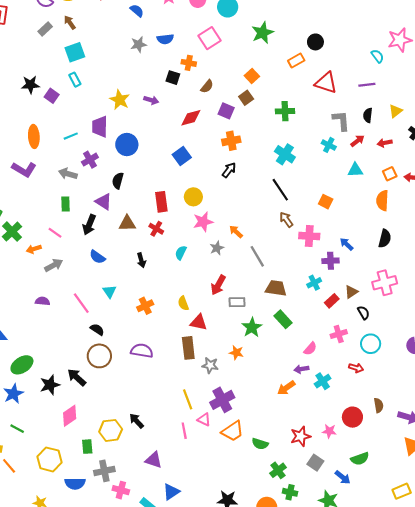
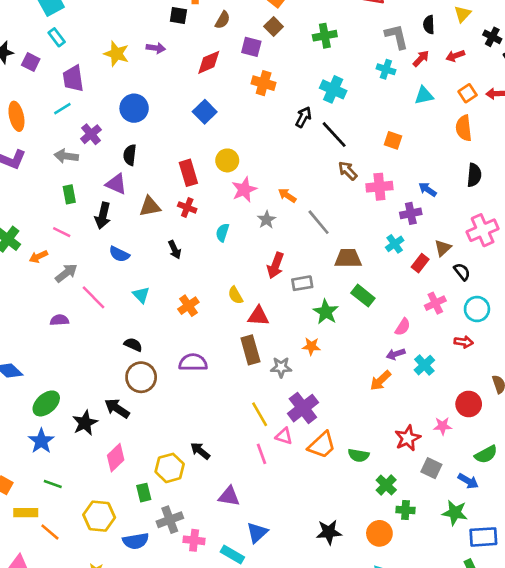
purple trapezoid: (100, 127) -> (73, 79), moved
orange cross: (231, 141) -> (264, 83), turned 36
black arrow: (229, 170) -> (303, 117), moved
pink line: (81, 303) -> (93, 297), moved

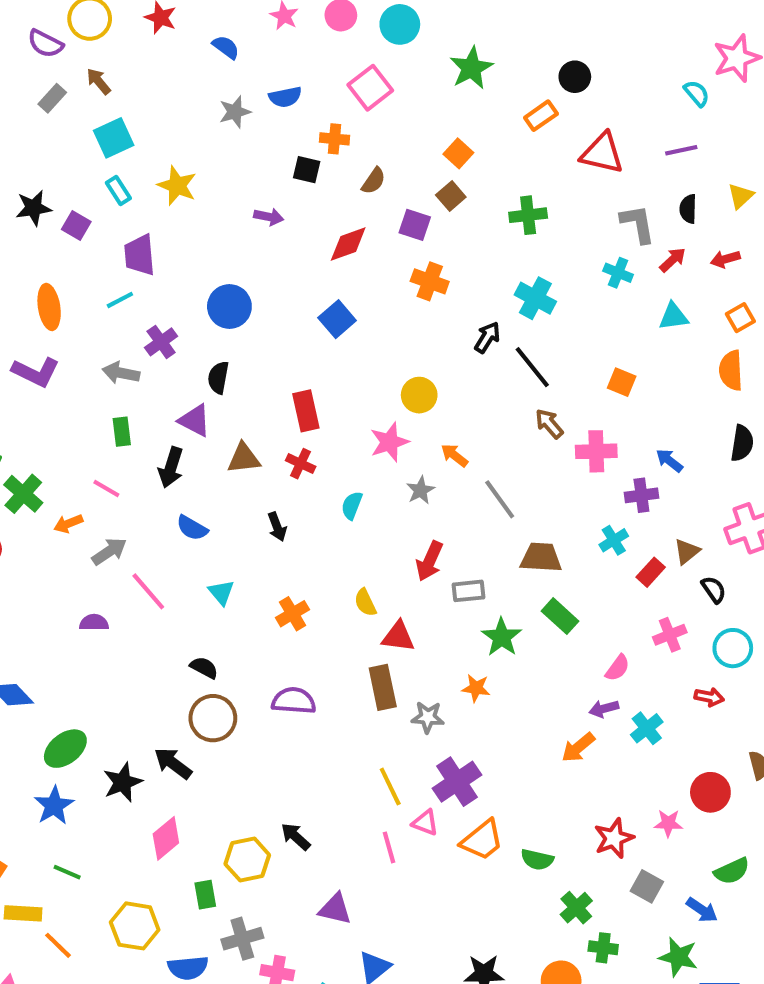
yellow star: (116, 54) -> (177, 186), moved
yellow circle: (227, 160) -> (419, 395), moved

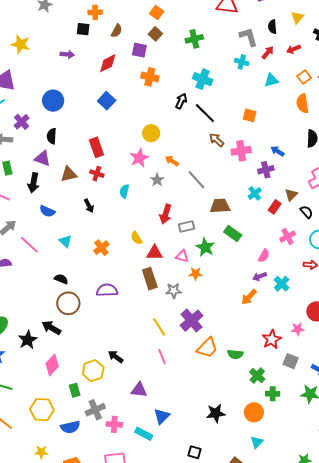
pink triangle: (425, 823) -> (182, 256), moved

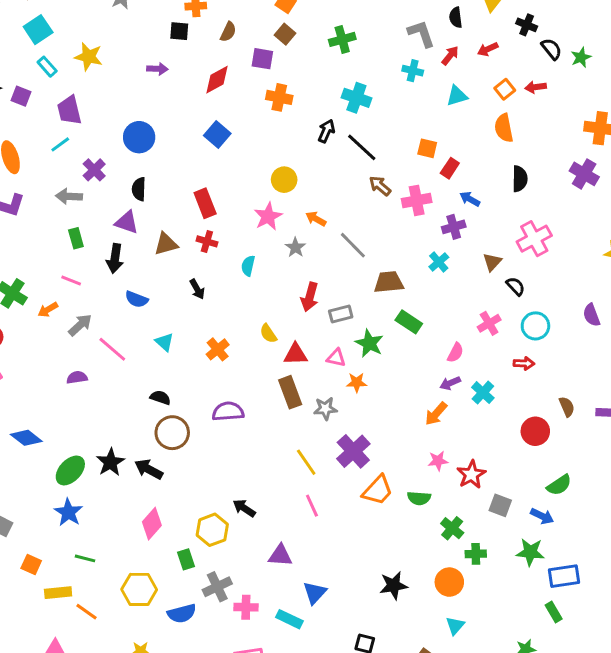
red rectangle: (275, 207) -> (450, 168), moved
pink star: (298, 329) -> (438, 461), moved
black star: (28, 340) -> (110, 462), moved

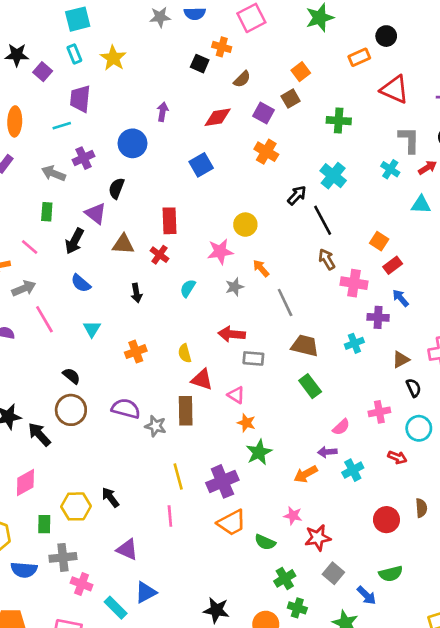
purple arrow: (157, 69) -> (163, 112), moved, turned -102
red arrow: (310, 297) -> (232, 334), turned 60
green star: (369, 343) -> (259, 452), moved
gray star: (325, 409) -> (156, 426), moved

